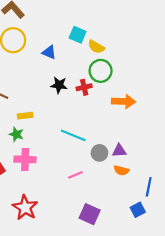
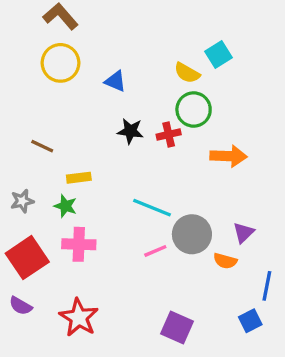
cyan square: (78, 35) -> (219, 55), moved, turned 35
purple triangle: (119, 151) -> (244, 233), moved, turned -40
gray circle: (99, 153) -> (192, 234), size x1.5
pink line: (75, 175) -> (155, 251), moved

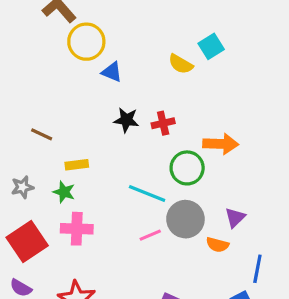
yellow circle: (60, 63) -> (86, 42), moved
green circle: (194, 109) -> (187, 168), moved

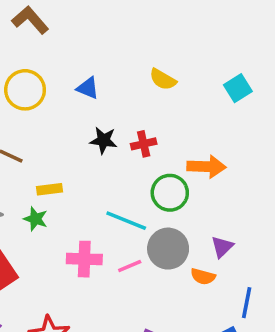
yellow circle: (86, 42) -> (25, 90), moved
cyan square: (211, 46) -> (238, 88), moved
pink cross: (77, 229) -> (84, 259), moved

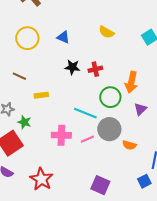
orange arrow: (206, 167) -> (131, 82), turned 100
green star: (35, 219) -> (24, 122), moved
purple triangle: (222, 247) -> (140, 109), moved

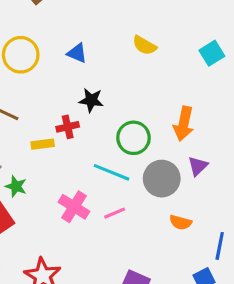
red cross: (95, 69) -> (68, 127), moved
green circle: (110, 97) -> (134, 138), moved
gray circle: (109, 129) -> (162, 179), moved
pink cross: (61, 135) -> (74, 207), turned 30

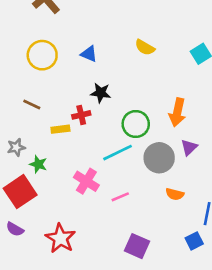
cyan line: (112, 172) -> (118, 153), turned -48
pink line: (115, 213) -> (120, 197), moved

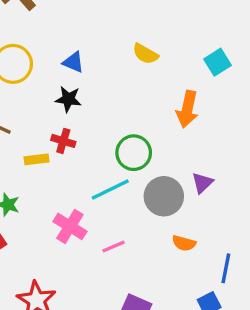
black star: (101, 93) -> (68, 99), moved
orange arrow: (177, 112) -> (187, 109), moved
red cross: (81, 115) -> (63, 141), turned 30

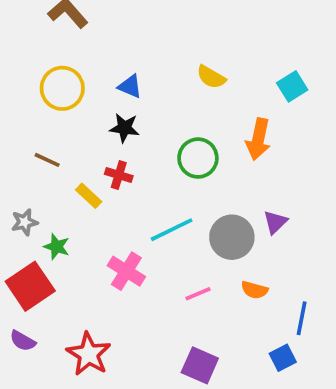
green circle: (134, 153) -> (198, 158), moved
yellow rectangle: (36, 159) -> (89, 196), turned 50
pink line: (114, 247) -> (198, 294), moved

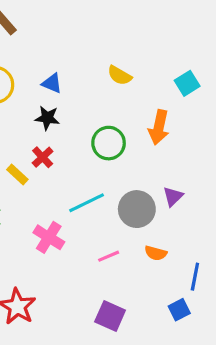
red cross: (119, 175) -> (43, 157), turned 30

